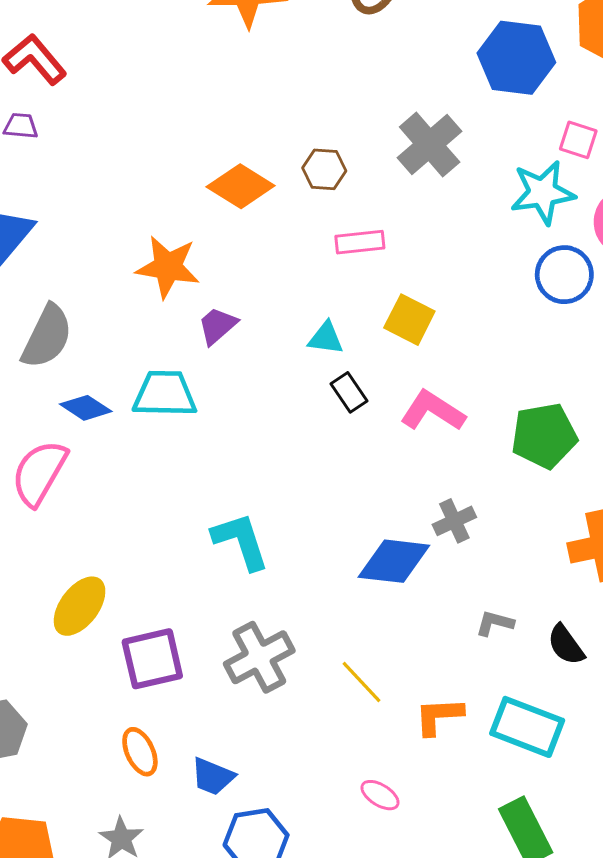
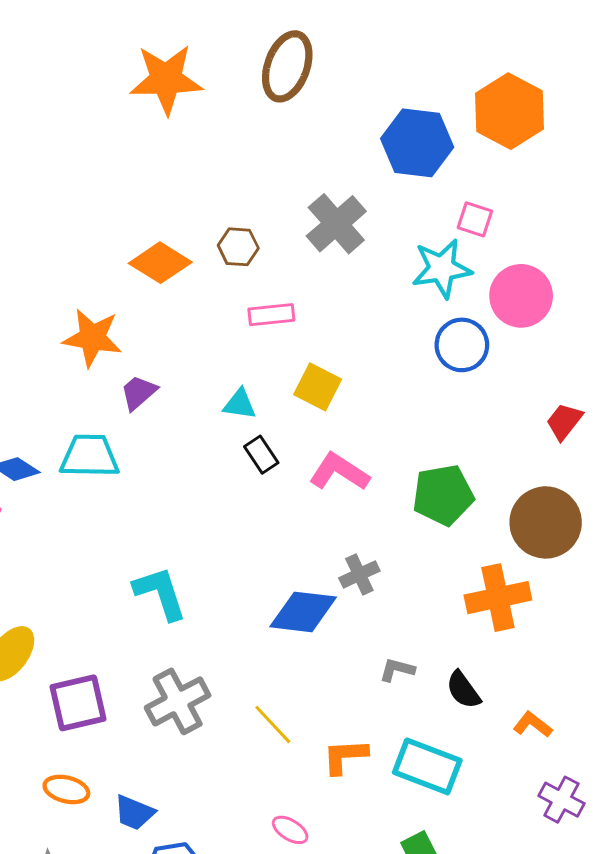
orange ellipse: (140, 752) -> (66, 789), turned -51

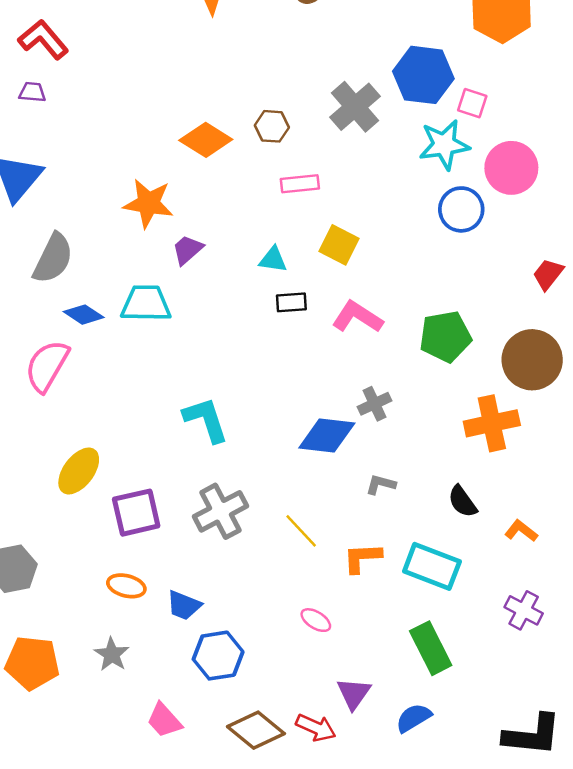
blue hexagon: (417, 143) -> (423, 75), moved
black rectangle: (261, 455) -> (291, 302), turned -60
gray L-shape: (397, 670) -> (381, 484), moved
purple cross: (561, 800) -> (524, 610), moved

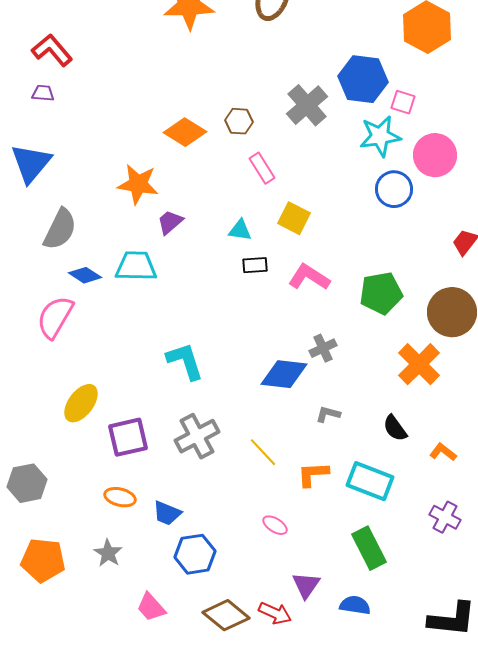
pink rectangle: (300, 184) -> (262, 168), turned 64
orange cross: (492, 423) -> (419, 364), turned -33
blue semicircle: (414, 718) -> (355, 605), turned 40

